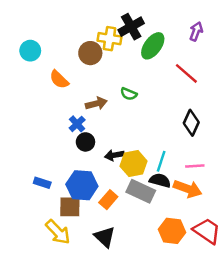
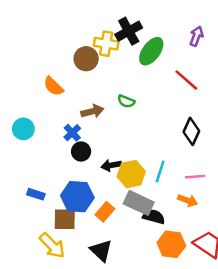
cyan circle: (30, 51) -> (23, 129), moved
black semicircle: (160, 180) -> (154, 217), moved
orange arrow: (188, 189) -> (188, 200), size x0.7

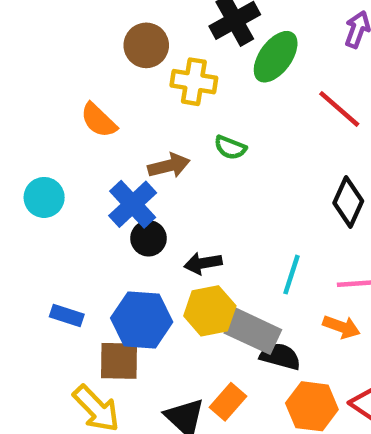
yellow cross: (106, 44) -> (194, 82), moved
brown circle: (86, 59) -> (146, 45), moved
blue cross: (72, 133) -> (133, 204), size x1.5
yellow hexagon: (131, 174) -> (210, 311), moved
orange rectangle: (105, 212) -> (228, 402), moved

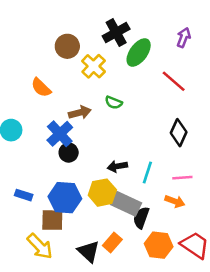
yellow cross: (194, 82) -> (94, 66), turned 35
black arrow: (203, 263) -> (117, 166), moved
black semicircle: (280, 356) -> (141, 218), turned -85

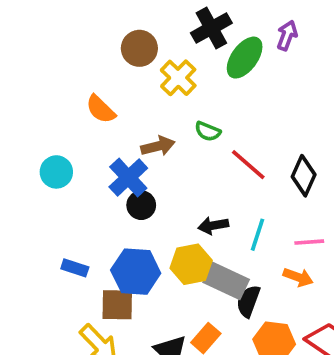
purple arrow: (184, 38) -> (287, 35), moved
red line: (174, 81) -> (248, 165), moved

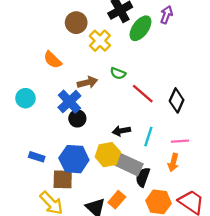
orange arrow: (298, 277) -> (173, 162), turned 84

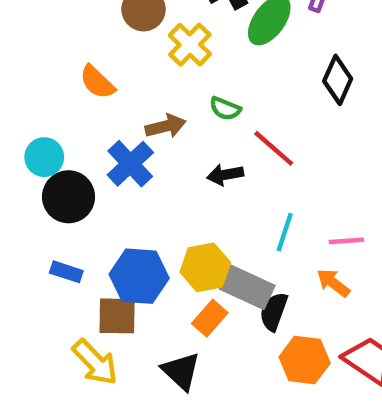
black diamond: (177, 100) -> (338, 80), moved
black circle: (77, 118) -> (69, 197), moved, size x1.5
black arrow: (121, 131) -> (225, 175), moved
orange arrow: (173, 162) -> (333, 283), turned 114
orange rectangle: (117, 200) -> (210, 318), moved

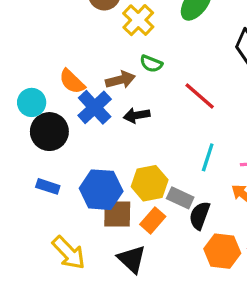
orange semicircle: (97, 82) -> (72, 81), moved
green semicircle: (225, 109) -> (151, 64), moved
black arrow: (225, 175) -> (137, 115), moved
gray rectangle: (247, 287) -> (180, 198), size x0.7
brown square: (117, 316) -> (117, 214), moved

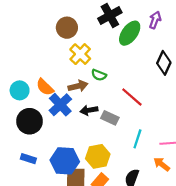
yellow cross: (138, 20) -> (80, 54), moved
cyan circle: (32, 102) -> (20, 90), moved
gray rectangle: (180, 198) -> (110, 118), moved

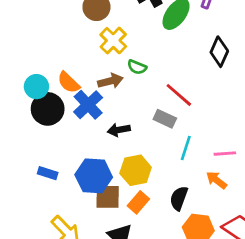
black arrow: (89, 110) -> (119, 130), moved
gray rectangle: (110, 118) -> (165, 119), moved
black circle: (29, 121) -> (48, 109), moved

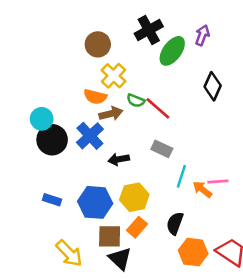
orange semicircle: (69, 82) -> (95, 97), moved, turned -30
red line: (179, 95) -> (158, 108), moved
orange arrow: (216, 180) -> (202, 189), moved
brown square: (108, 197) -> (110, 236), moved

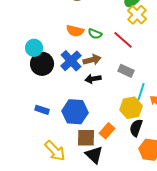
yellow cross: (113, 76) -> (137, 15), moved
green semicircle: (136, 101) -> (95, 34), moved
brown arrow: (111, 114) -> (92, 60), moved
yellow hexagon: (134, 197) -> (131, 108), moved

